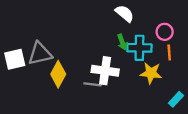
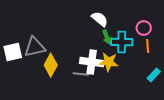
white semicircle: (125, 14) -> (100, 19), moved
yellow star: (151, 73) -> (109, 62), moved
cyan rectangle: (176, 99) -> (154, 75), moved

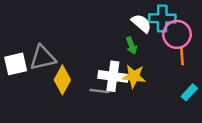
white semicircle: (100, 19) -> (141, 23), moved
pink circle: (144, 28) -> (177, 34), size x1.5
cyan cross: (122, 42) -> (162, 18), moved

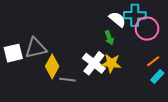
orange line: (182, 57) -> (153, 61), moved, turned 56
white cross: (113, 76) -> (94, 63), turned 30
gray line: (99, 91) -> (67, 80), moved

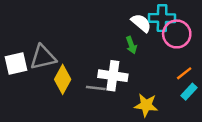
white cross: (94, 63) -> (113, 76), turned -30
yellow star: (111, 63) -> (146, 105), moved
gray line: (67, 80) -> (96, 88), moved

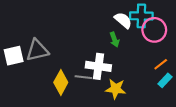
yellow diamond: (63, 79) -> (61, 82), moved
yellow star: (146, 105) -> (116, 89), moved

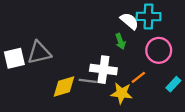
pink circle: (154, 30) -> (159, 50), moved
orange line: (161, 64) -> (138, 77), moved
yellow diamond: (61, 82) -> (64, 86), turned 45

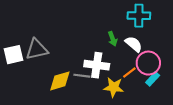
white semicircle: (129, 21) -> (134, 44), moved
pink circle: (159, 50) -> (148, 63), moved
cyan rectangle: (173, 84) -> (153, 79), moved

